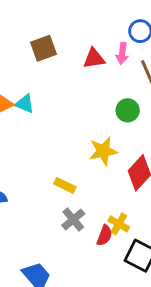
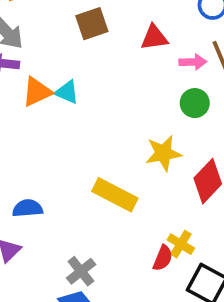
pink arrow: (122, 53) -> (193, 62), moved, turned -100
yellow rectangle: (65, 185) -> (115, 195), size x1.6
gray cross: (73, 219) -> (81, 271), moved

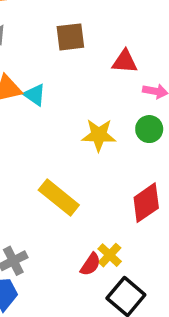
yellow star: (163, 153) -> (99, 135), moved

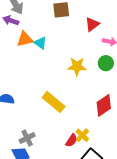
red triangle: (125, 62) -> (92, 24), turned -42

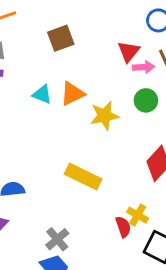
red triangle: (92, 24) -> (129, 51), moved
orange triangle: (25, 39) -> (72, 94), moved
red semicircle: (71, 140) -> (123, 227), turned -40

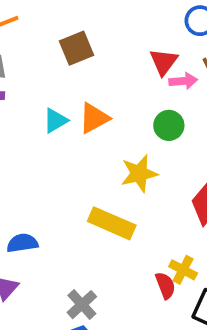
cyan triangle: (42, 94) -> (55, 121), turned -50
green circle: (146, 100) -> (169, 125), moved
yellow star: (104, 116) -> (139, 173), moved

